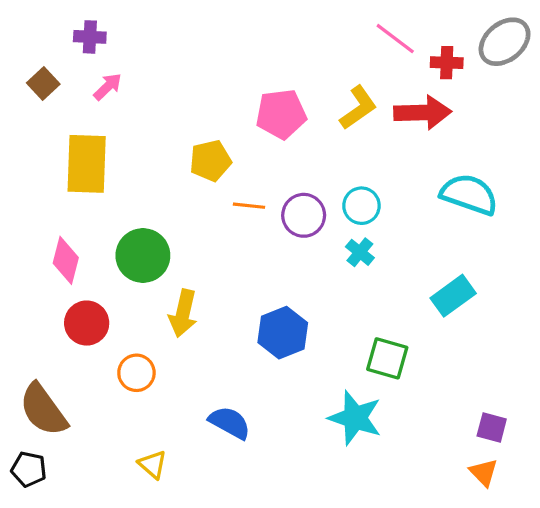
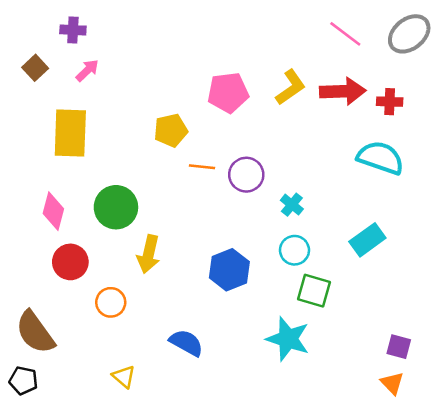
pink line: (395, 39) -> (345, 34), moved
red cross: (447, 63) -> (390, 102), moved
cyan circle: (361, 206) -> (294, 250), moved

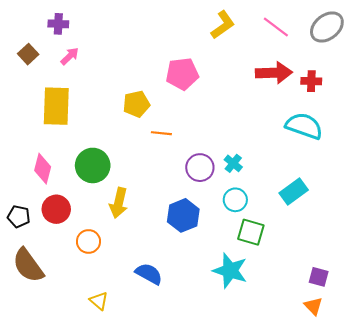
yellow L-shape: (291, 87) -> (223, 25), moved
purple circle: (246, 175) -> (200, 168), moved
black pentagon: (23, 381) -> (19, 216), moved

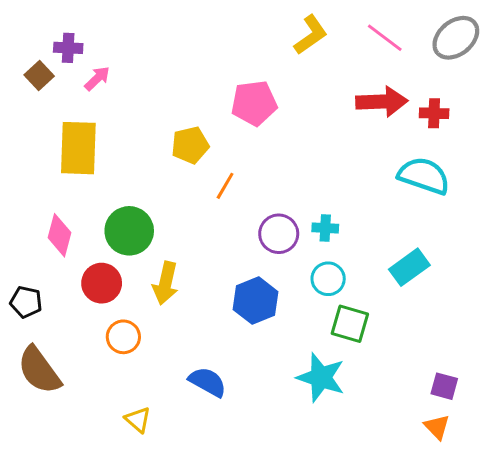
purple cross: (58, 24) -> (68, 48), moved
orange line: (161, 133) -> (225, 186), turned -66
cyan cross: (233, 163) -> (325, 228), turned -36
red circle: (56, 209) -> (102, 283), moved

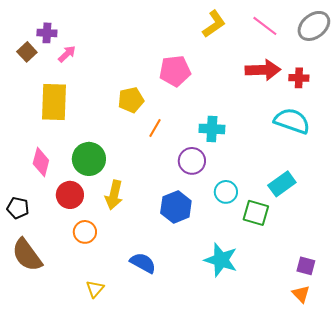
cyan cross: (325, 228) -> (212, 129), moved, size x1.4
green square: (350, 324) -> (256, 213), moved
yellow triangle: (138, 420) -> (95, 289), turned 30

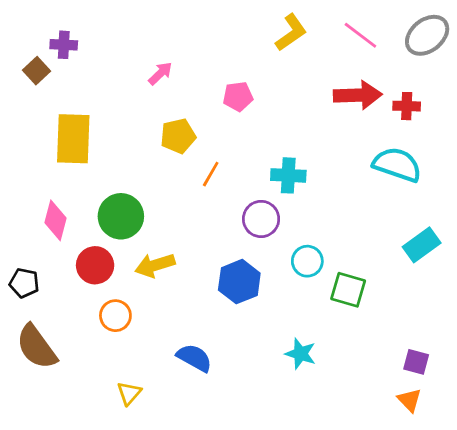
pink arrow: (67, 54) -> (160, 73), moved
pink pentagon: (175, 71) -> (238, 97), size x0.7
cyan rectangle: (282, 184) -> (422, 245), moved
yellow arrow: (114, 195) -> (155, 265), turned 60
cyan star: (221, 260) -> (301, 354), size x0.7

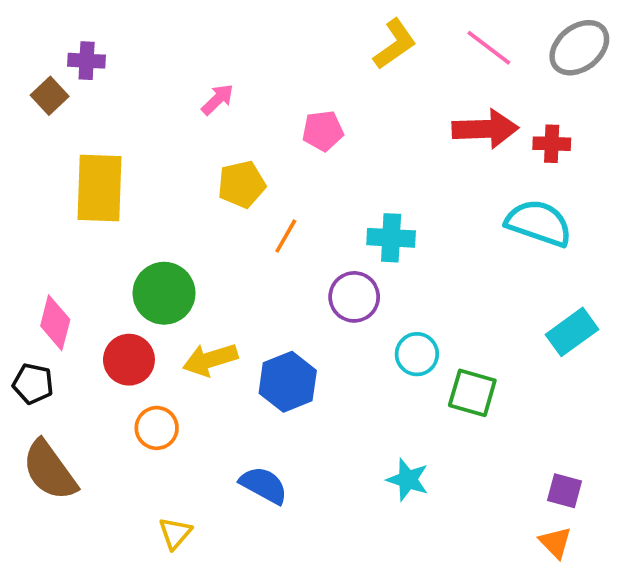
pink diamond: (56, 220) -> (55, 323), moved
blue hexagon: (239, 282) -> (288, 382), moved

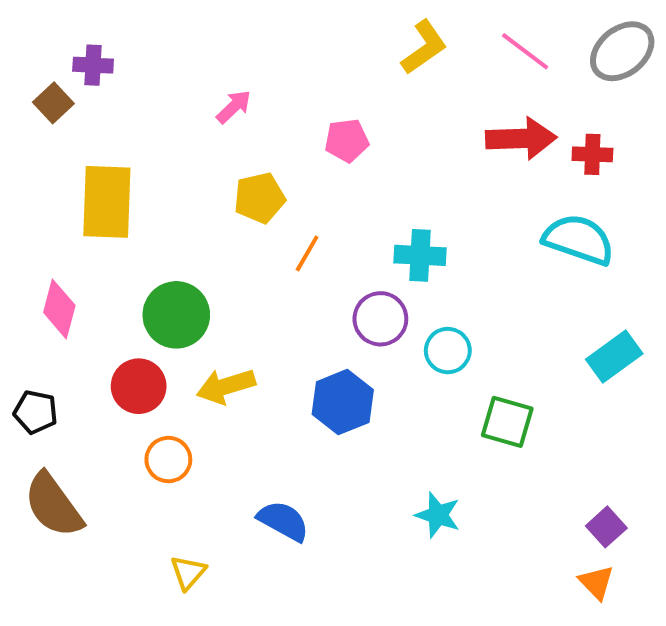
pink diamond: (55, 323) -> (59, 309), moved
cyan circle: (417, 354) -> (448, 351), moved
blue hexagon: (288, 382) -> (343, 402), moved
purple square: (565, 491) -> (606, 527), turned 33

